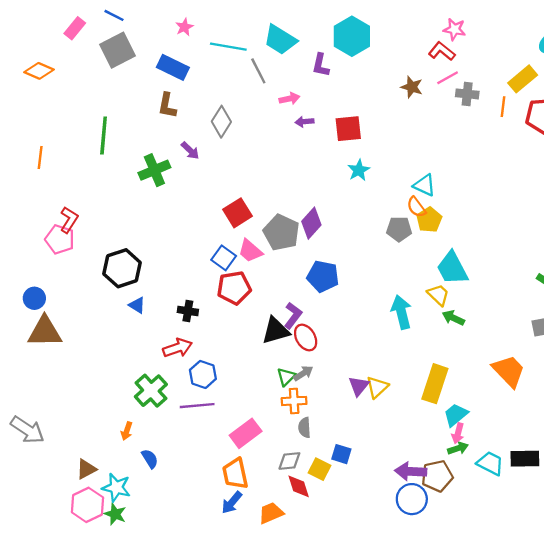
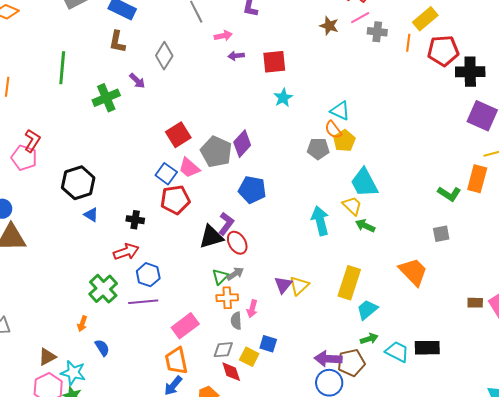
pink arrow: (458, 433) -> (252, 309), moved

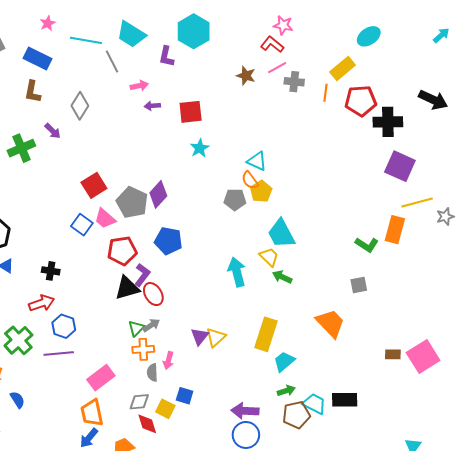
red pentagon: (175, 200) -> (122, 251), moved
brown pentagon: (351, 363) -> (296, 415), moved

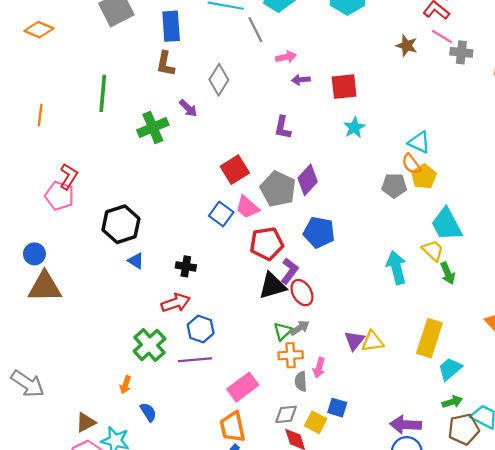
purple L-shape: (166, 56) -> (283, 128), moved
blue rectangle: (38, 59) -> (171, 26), turned 60
pink line: (277, 68) -> (442, 36), turned 60
green arrow: (282, 277) -> (448, 273), turned -138
yellow triangle: (216, 337) -> (373, 342), turned 35

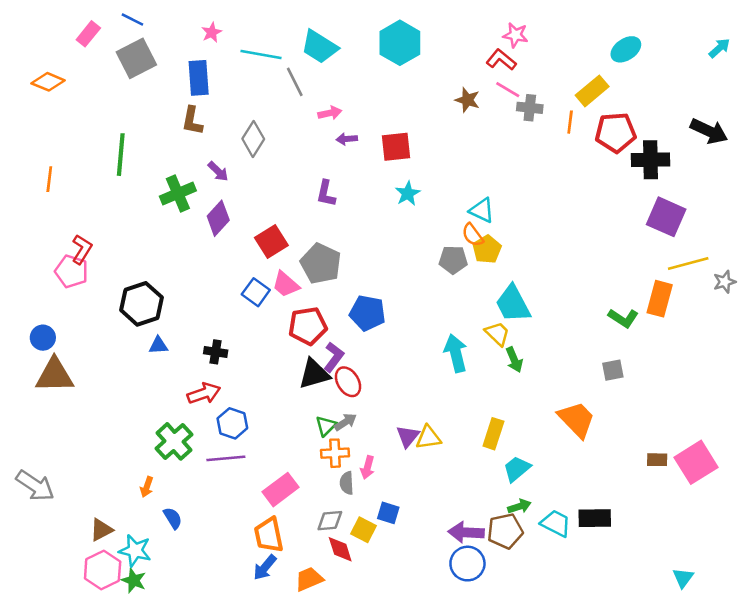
purple diamond: (308, 180) -> (218, 218), moved
blue triangle: (136, 261) -> (158, 345), turned -36
yellow rectangle: (429, 338) -> (493, 434), size x0.7
brown pentagon: (464, 429) -> (505, 531), moved

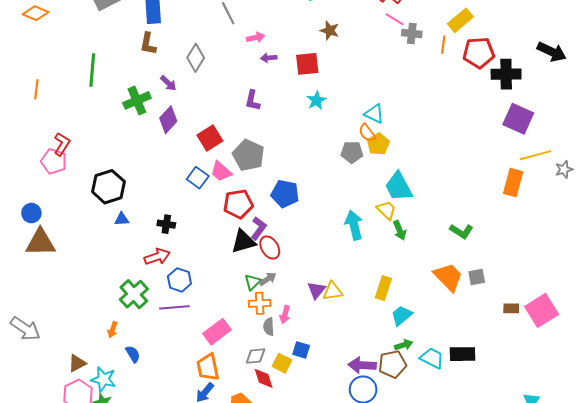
brown star: (467, 100) -> (330, 30), moved
green L-shape: (623, 318) -> (461, 231), moved
gray square: (613, 370) -> (477, 277), moved

